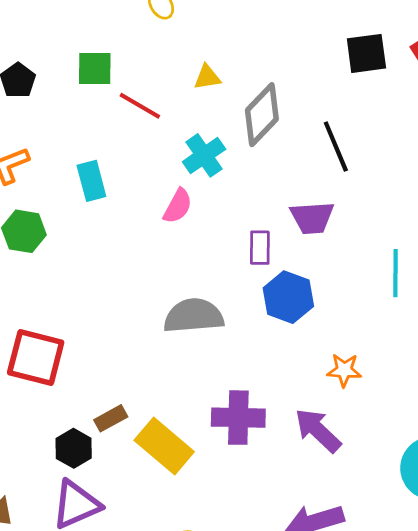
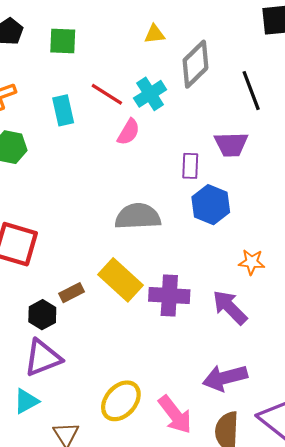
green square: (95, 68) -> (63, 41), moved
red line: (140, 106) -> (107, 94), moved
yellow rectangle: (164, 446) -> (120, 280), moved

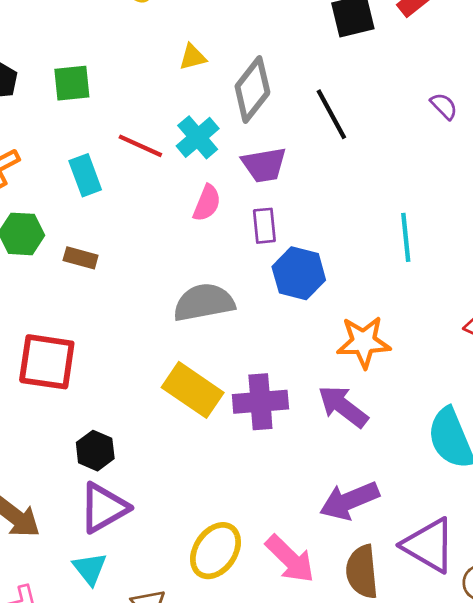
pink semicircle: (129, 132) -> (207, 203), moved
purple trapezoid: (231, 144) -> (264, 165), moved
orange star: (252, 262) -> (364, 342), size x1.5
brown rectangle: (72, 293) -> (81, 258), moved, turned 50
cyan triangle: (26, 401) -> (90, 569), turned -32

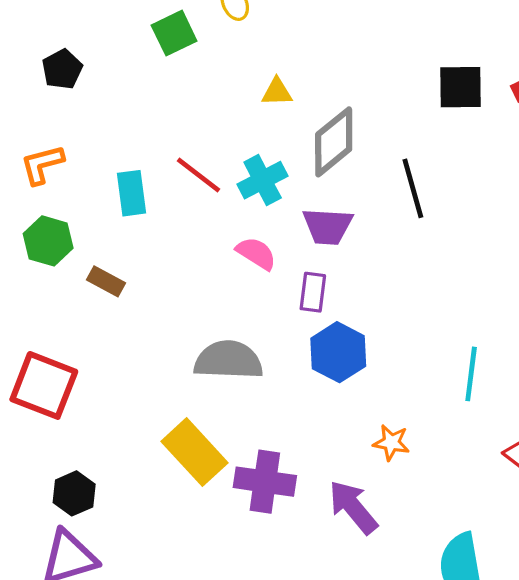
green square: (72, 83) -> (174, 33), moved, turned -33
pink semicircle: (207, 203) -> (256, 253), turned -93
cyan line: (406, 237) -> (471, 374), moved
orange star: (364, 342) -> (391, 443), size x0.6

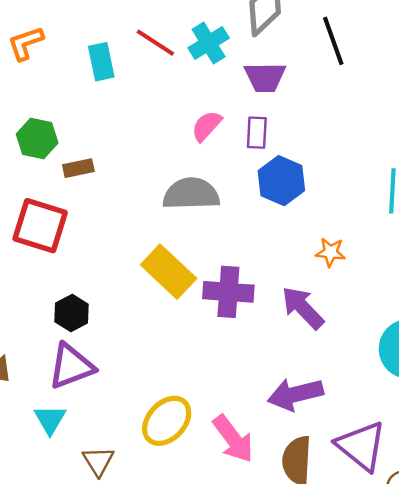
green hexagon: (48, 241) -> (37, 138), moved
pink semicircle: (256, 253) -> (207, 126), moved, turned -76
brown rectangle: (106, 281) -> (78, 168), moved, turned -36

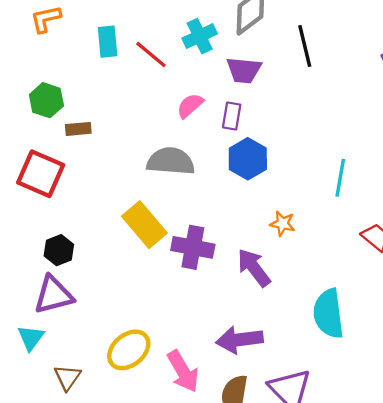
red line: (155, 43) -> (151, 55), moved

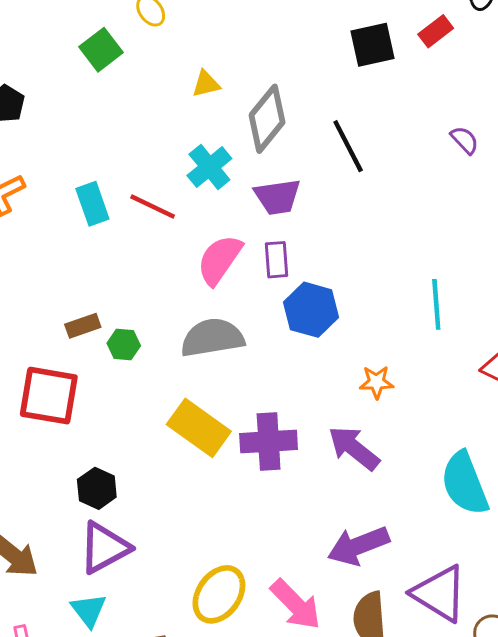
green hexagon: (46, 100) -> (124, 345), moved, size x0.7
pink semicircle: (190, 106) -> (220, 260), size x1.4

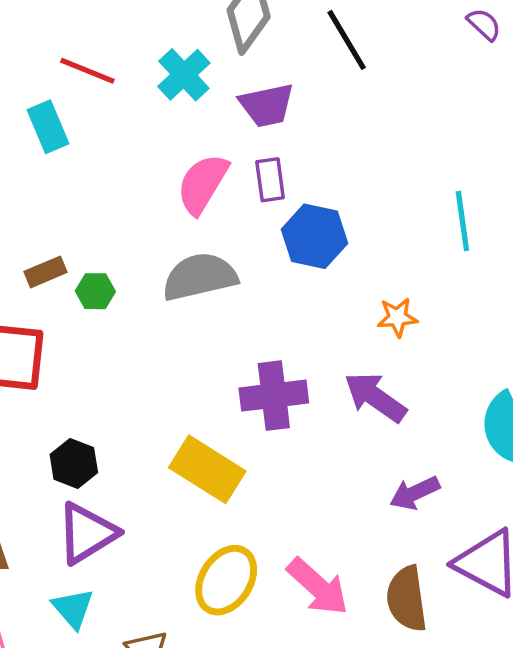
red line: (153, 206) -> (87, 71), moved
yellow rectangle: (199, 428) -> (207, 469), moved
purple arrow: (358, 546) -> (415, 493), moved, size x0.7

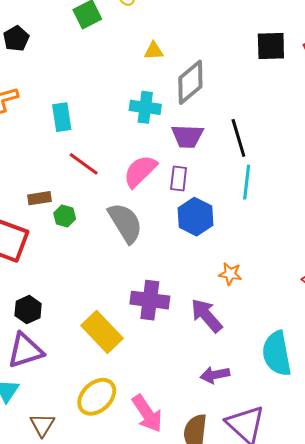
black line: (347, 40) -> (238, 138), moved
red line: (87, 71) -> (84, 164), moved
cyan cross: (184, 75) -> (145, 107), turned 36
cyan line: (462, 221) -> (247, 182), moved
gray semicircle: (200, 277) -> (125, 223), turned 57

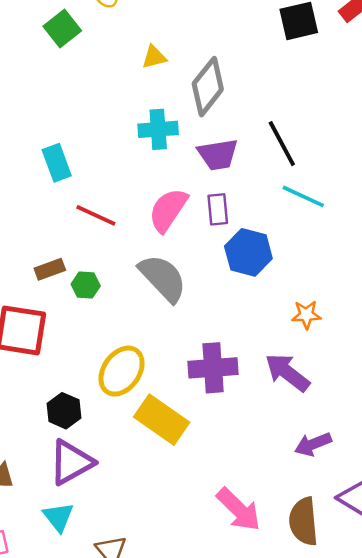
cyan line: (247, 182) -> (303, 196), turned -60
yellow ellipse: (97, 397) -> (122, 371), moved

